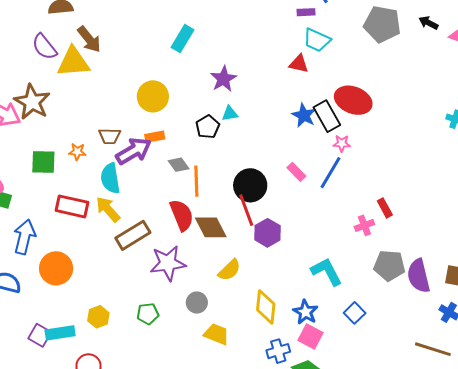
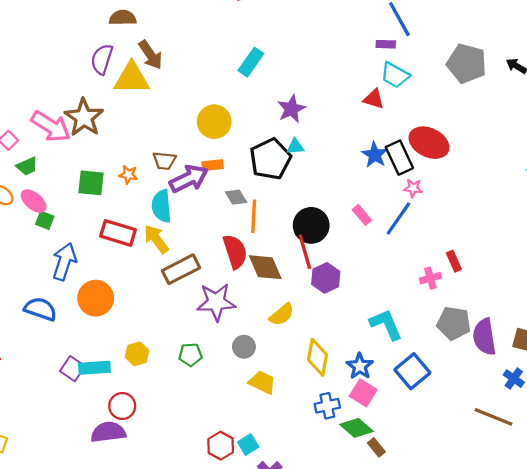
purple semicircle: (44, 47) -> (102, 59), turned 52
black pentagon: (208, 127) -> (270, 159), size x1.6
blue square: (355, 313) -> (412, 371), size x1.5

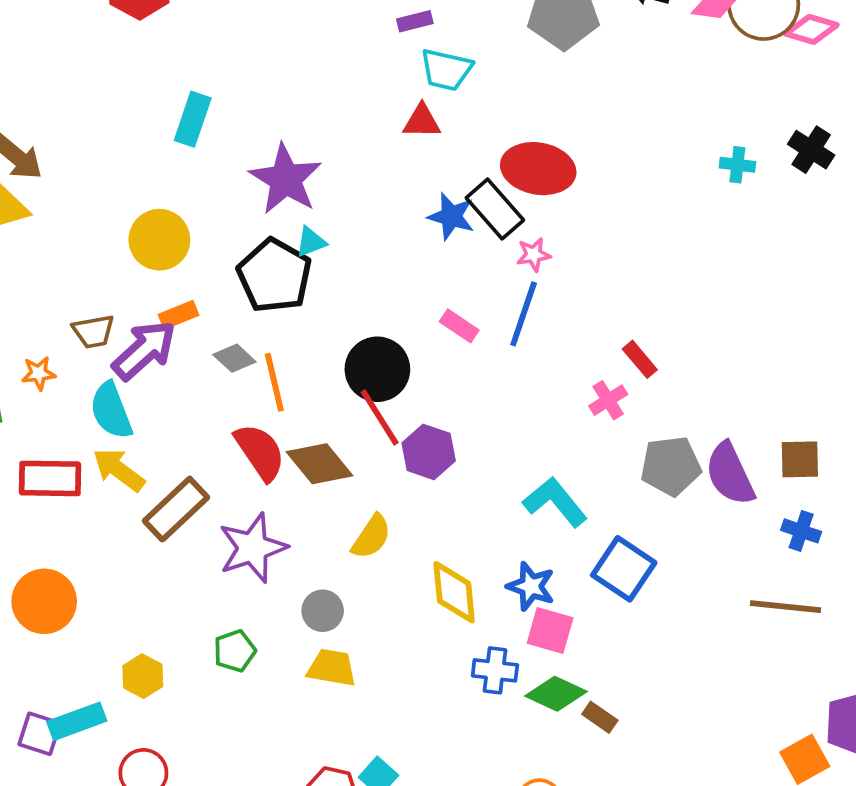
purple star: (291, 109) -> (286, 179), size x1.4
yellow trapezoid: (262, 382) -> (332, 668), moved
blue cross: (327, 406) -> (495, 670), turned 35

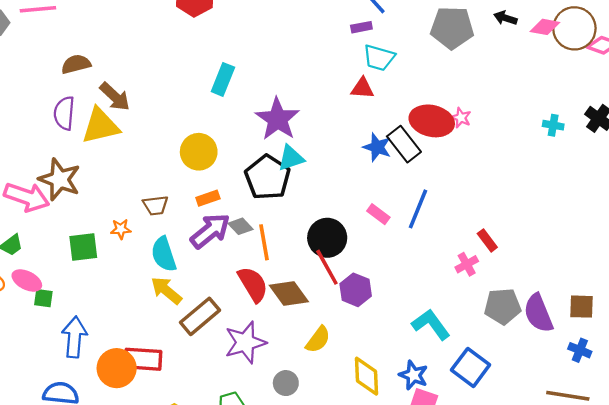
cyan triangle: (311, 242) -> (291, 158), size x1.4
pink star: (534, 254) -> (461, 118), moved, turned 30
purple arrow: (144, 350) -> (210, 231), moved
red rectangle: (50, 478) -> (143, 359), moved

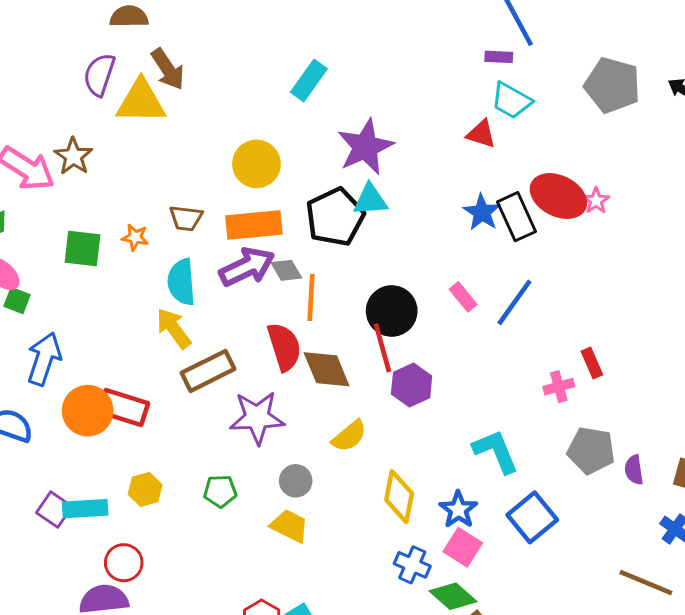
brown star: (60, 179) -> (73, 156), size x0.7
orange rectangle: (208, 198) -> (254, 225), size x1.8
purple semicircle: (538, 313) -> (634, 470), size x0.6

